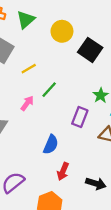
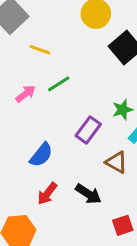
yellow line: (29, 69) -> (40, 50), turned 35
black arrow: (96, 183) -> (88, 194), moved

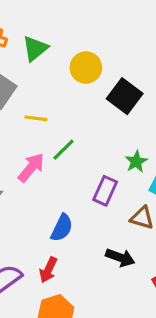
pink arrow: (26, 94) -> (31, 168), size x1.4
red arrow: (47, 194) -> (48, 270), moved

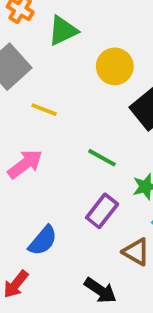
green line: (63, 150) -> (102, 158), moved, turned 60

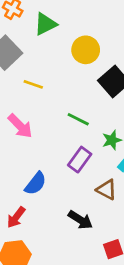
pink arrow: (25, 164) -> (20, 126), turned 84

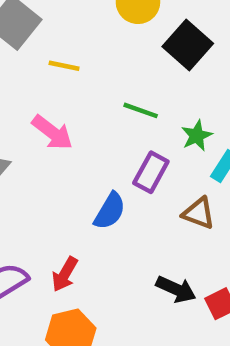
blue semicircle: (36, 184) -> (110, 211), moved
black arrow: (80, 220) -> (176, 289), moved

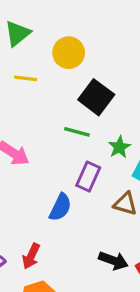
black square: (188, 45) -> (96, 97), moved
yellow line: (64, 66) -> (26, 78), moved

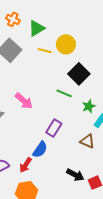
yellow line: (26, 78) -> (45, 51), moved
purple rectangle: (88, 177) -> (54, 128), moved
blue semicircle: (60, 207) -> (40, 150), moved

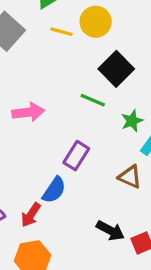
pink arrow: (24, 101) -> (28, 112), turned -48

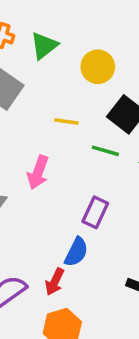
yellow line: (62, 32) -> (66, 121), moved
pink arrow: (28, 112) -> (38, 172), turned 124

